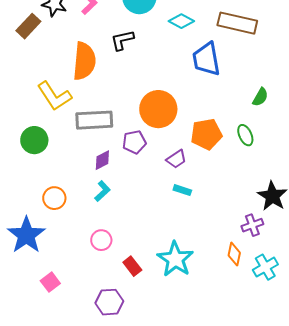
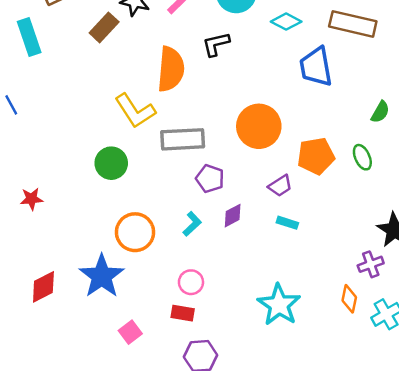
purple pentagon: (134, 142) -> (210, 179), moved, turned 30
purple diamond: (102, 160) -> (233, 216), moved
orange circle: (54, 198) -> (135, 232), size x1.4
red rectangle: (132, 266) -> (183, 313), moved, turned -42

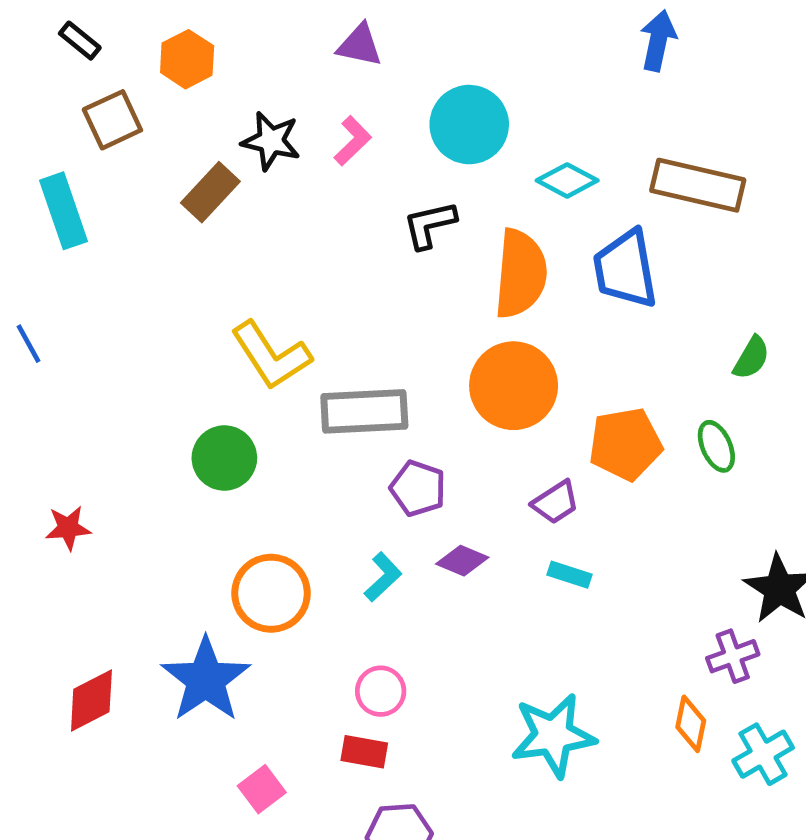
orange semicircle: (171, 69) -> (521, 274), moved
purple diamond: (233, 216) -> (462, 561), turned 50
cyan star: (279, 305) -> (553, 735), turned 30

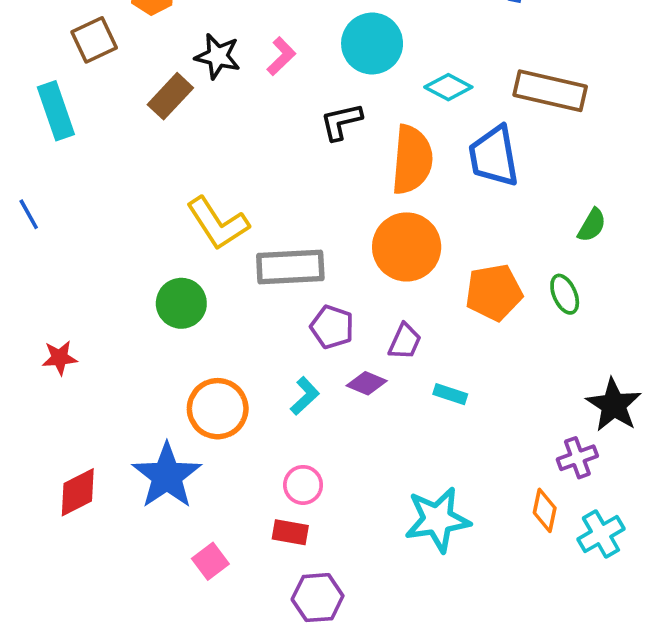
purple trapezoid: (556, 502) -> (405, 341), moved, turned -33

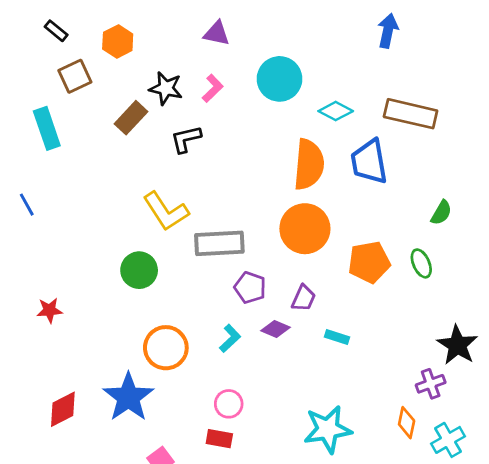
black L-shape: (341, 122) -> (186, 139), moved

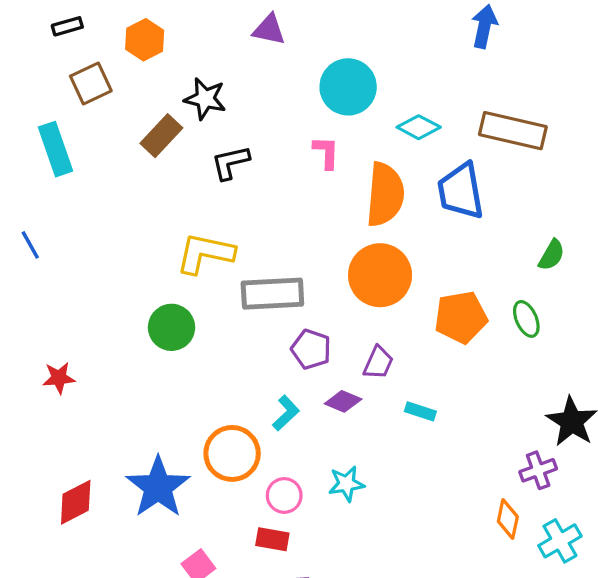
black rectangle: (56, 31) -> (67, 26), turned -55
pink L-shape: (213, 88) -> (326, 152), moved, turned -44
yellow L-shape: (166, 211) -> (205, 253), turned 135
orange circle: (166, 348) -> (232, 453), moved
cyan star: (328, 429) -> (346, 484), moved, size x0.6

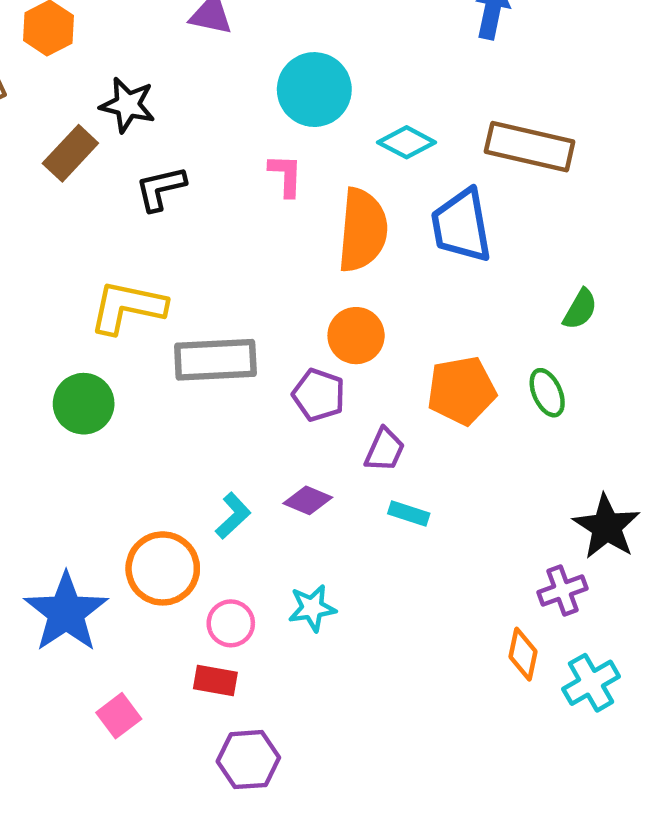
orange circle: (380, 275) -> (356, 336), size x0.7
purple pentagon: (311, 349) -> (319, 395), moved
purple trapezoid: (378, 363) -> (385, 450), moved

